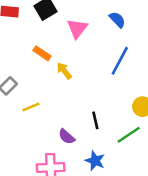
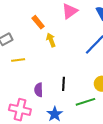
purple semicircle: (67, 137) -> (39, 90), turned 32

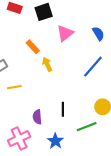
pink cross: (20, 110) -> (19, 139), turned -35

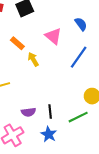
pink triangle: (65, 33) -> (53, 36), moved, turned -36
black line: (63, 109) -> (50, 112), moved
purple semicircle: (37, 117) -> (28, 112), turned -88

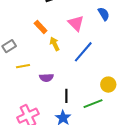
blue line: (79, 57) -> (83, 52), moved
purple semicircle: (28, 112) -> (46, 78), moved

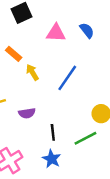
pink triangle: (76, 23) -> (56, 33), moved, turned -36

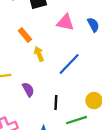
purple semicircle: (27, 113) -> (28, 89), turned -120
black line: (53, 132) -> (56, 103), moved

